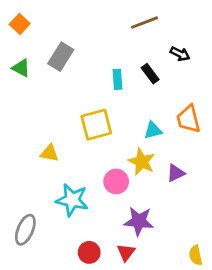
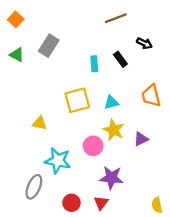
cyan triangle: (153, 130) -> (111, 103), moved
gray ellipse: (25, 230) -> (34, 187), moved

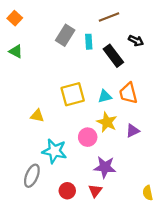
gray rectangle: (49, 46) -> (65, 35), moved
black rectangle: (120, 59) -> (113, 56), size x1.5
cyan rectangle: (94, 64) -> (89, 42), moved
orange trapezoid: (151, 96) -> (128, 93), moved

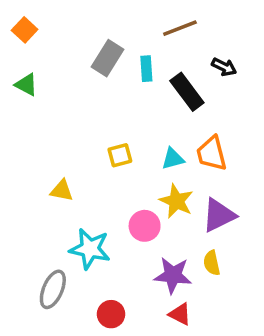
yellow square: (73, 94) -> (120, 155), size x0.6
purple triangle: (133, 131) -> (219, 215), size x1.5
red triangle: (95, 191) -> (180, 314), moved, turned -40
yellow semicircle: (148, 193) -> (212, 263), moved

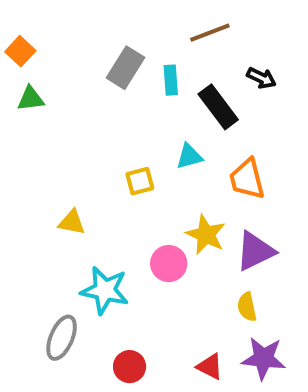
orange square: (25, 30) -> (20, 51), moved
green triangle: (26, 85) -> (31, 99), turned -35
cyan triangle: (173, 159) -> (189, 156), moved
purple star: (173, 275) -> (264, 358), moved

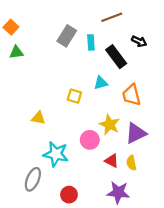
yellow square: (140, 181) -> (74, 96), turned 32
purple star: (264, 358) -> (118, 192), moved
red triangle: (210, 367) -> (112, 161), moved

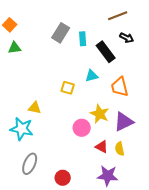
brown line: (112, 17) -> (118, 16), moved
cyan star: (56, 154) -> (22, 129), moved

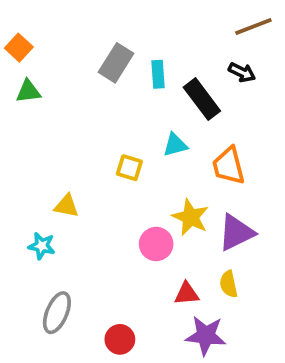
brown line: (118, 16) -> (253, 27), moved
cyan star: (22, 129) -> (42, 246), size x0.6
red triangle: (102, 147) -> (187, 294), moved, turned -32

